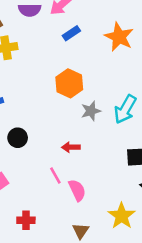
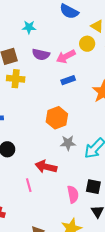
red arrow: (71, 147) -> (46, 167), size x1.5
pink semicircle: (77, 190) -> (73, 194), moved

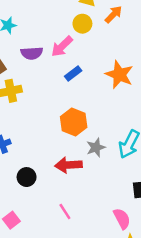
red arrow: (46, 167) -> (68, 165), moved
pink semicircle: (73, 194) -> (122, 219), moved

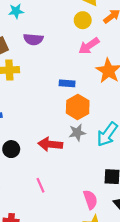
pink arrow: (62, 46) -> (89, 46), moved
blue rectangle: (73, 74) -> (67, 83), moved, turned 32
orange hexagon: (74, 122) -> (78, 107), moved

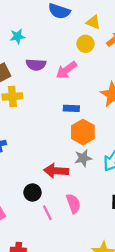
pink arrow: (89, 46) -> (67, 70), moved
black circle: (11, 149) -> (32, 192), moved
pink semicircle: (90, 200) -> (73, 203), moved

